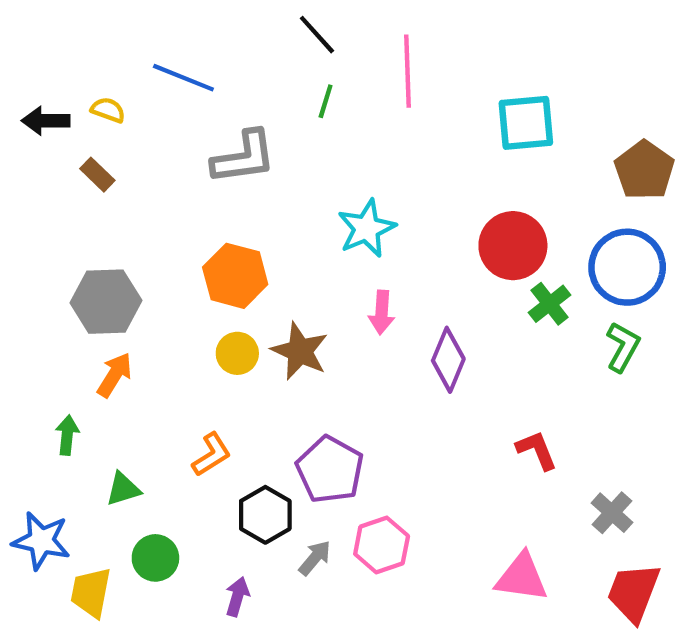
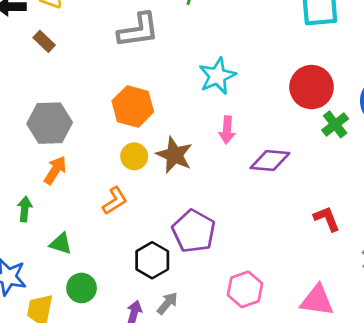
purple diamond: (448, 360) -> (270, 160), turned 72
orange L-shape: (211, 455) -> (115, 201), moved
green triangle: (123, 489) -> (61, 244), turned 35
pink hexagon: (382, 545) -> (245, 289), moved
gray arrow: (315, 558) -> (167, 303), moved

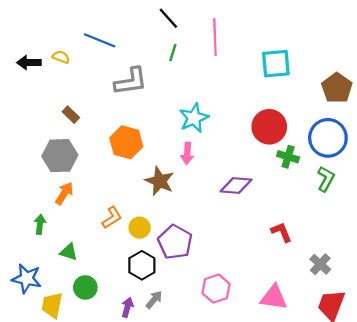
brown rectangle: (44, 41) -> (71, 115), moved
green cross: (335, 124) -> (288, 157), turned -35
pink arrow: (227, 130) -> (187, 153), moved
yellow circle: (134, 156) -> (140, 228), moved

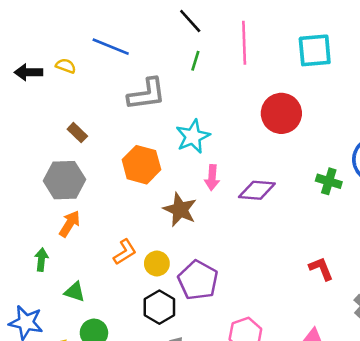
cyan square: (276, 64) -> (315, 50), moved
cyan star: (194, 118) -> (193, 136), moved
red circle: (269, 127) -> (281, 113), moved
purple diamond: (236, 186) -> (257, 190), moved

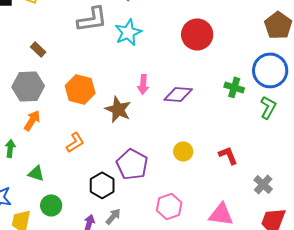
cyan star: (193, 136) -> (128, 32), moved
orange hexagon: (141, 165) -> (80, 89), moved
yellow circle: (157, 263) -> (183, 151), moved

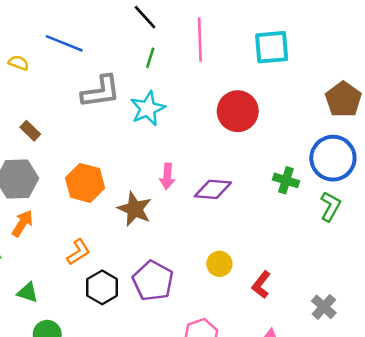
red L-shape: (228, 155) -> (261, 285), moved, turned -120
black hexagon: (102, 185) -> (102, 287), moved

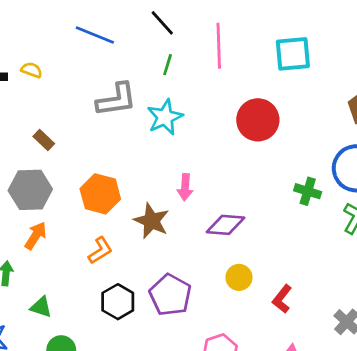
blue line: (64, 43) -> (95, 35), moved
purple diamond: (213, 189) -> (226, 225), moved
orange L-shape: (79, 252) -> (100, 250), moved

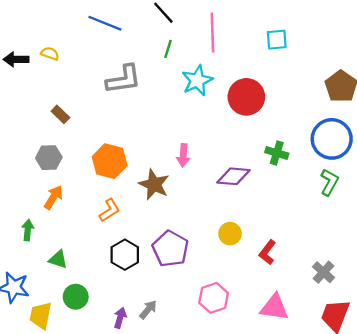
cyan square: (293, 54) -> (277, 40), size x0.7
cyan star: (165, 117) -> (197, 80), moved
gray hexagon: (30, 190) -> (49, 158), size x0.7
green cross: (308, 191) -> (277, 153), moved
purple diamond: (226, 225) -> (233, 176), moved

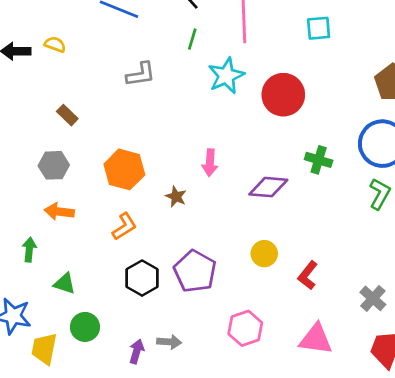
gray L-shape: (124, 79) -> (141, 74), size x0.7
brown star: (154, 185) -> (176, 197), size x0.6
orange arrow: (53, 197) -> (59, 212), turned -115
gray arrow: (148, 310) -> (169, 342), turned 54

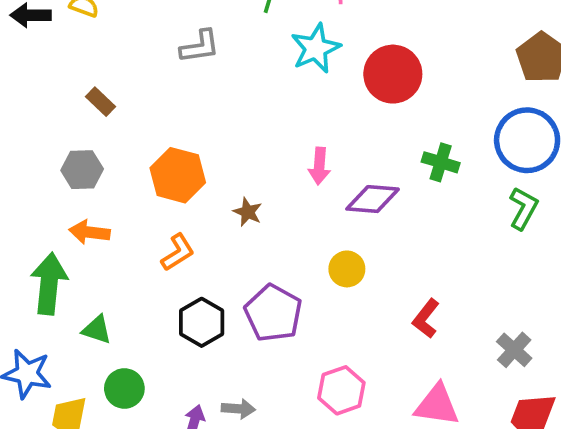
pink arrow: (210, 163) -> (319, 166), moved
green arrow: (29, 250) -> (49, 284), size x1.8
yellow circle: (264, 254) -> (347, 269), moved

